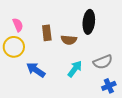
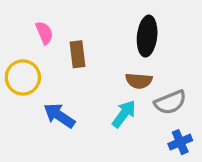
pink semicircle: (18, 25) -> (44, 33), moved
brown semicircle: (69, 40) -> (139, 81), moved

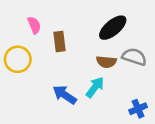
black ellipse: (147, 36) -> (113, 28), turned 44
gray semicircle: (170, 102) -> (134, 57), moved, turned -140
blue arrow: (59, 116) -> (65, 95), moved

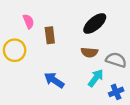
gray semicircle: (134, 57) -> (116, 60), moved
cyan arrow: (95, 87) -> (96, 78), moved

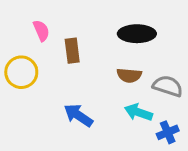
black ellipse: (95, 24) -> (137, 34), turned 40
cyan arrow: (96, 78) -> (138, 112), turned -108

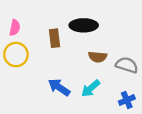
pink semicircle: (41, 31) -> (15, 28), moved, turned 35
black ellipse: (137, 34) -> (84, 25), moved
cyan arrow: (138, 112) -> (91, 88), moved, turned -60

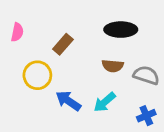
black ellipse: (84, 25) -> (121, 30), moved
brown rectangle: (54, 38) -> (63, 44), turned 48
yellow circle: (16, 55) -> (37, 75), moved

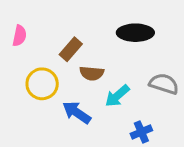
brown semicircle: (113, 66) -> (92, 73), moved
cyan arrow: (105, 102) -> (117, 96), moved
blue cross: (146, 116) -> (141, 132), moved

